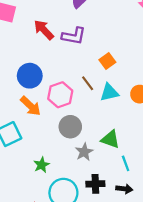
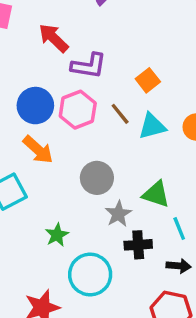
purple L-shape: (74, 36) -> (89, 66), moved
pink hexagon: (60, 95) -> (78, 110), moved
black cross: (95, 184) -> (138, 245), moved

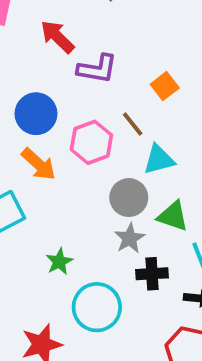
pink hexagon: (78, 110) -> (91, 142), moved
cyan triangle: (152, 126) -> (159, 160), moved
gray circle: (97, 178) -> (129, 198), moved

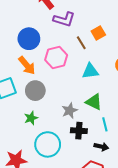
brown line: (133, 124) -> (81, 43), moved
gray circle: (129, 198) -> (35, 91), moved

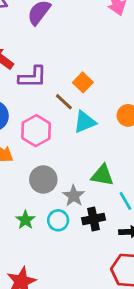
cyan triangle: (90, 71) -> (85, 122), moved
gray circle: (35, 91) -> (43, 179), moved
cyan circle: (48, 144) -> (58, 220), moved, size x0.6

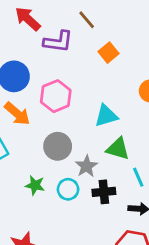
brown line: (64, 102) -> (87, 20), moved
cyan triangle: (85, 122) -> (106, 116), moved
green star: (25, 220) -> (35, 185), turned -30

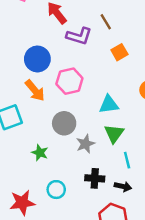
green triangle: (118, 149) -> (114, 134), turned 40
cyan circle: (68, 189) -> (56, 190), moved
black cross: (104, 192) -> (95, 178), moved

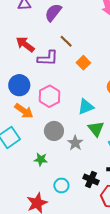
black cross: (95, 178) -> (91, 180), moved, turned 35

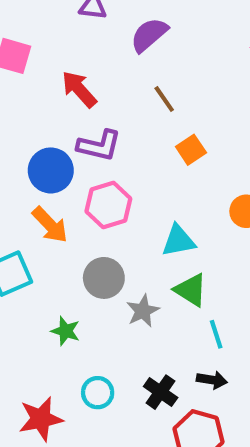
purple L-shape: (48, 58) -> (99, 146), moved
green triangle: (96, 129) -> (191, 290), turned -30

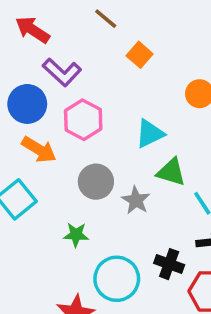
purple L-shape: (99, 146) -> (62, 72), turned 45
cyan circle: (98, 393) -> (117, 279), size x1.6

